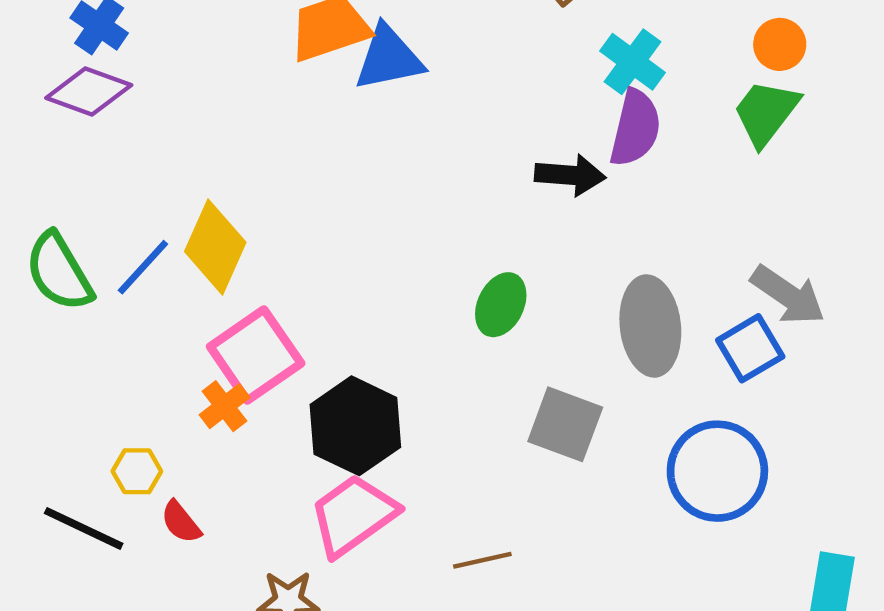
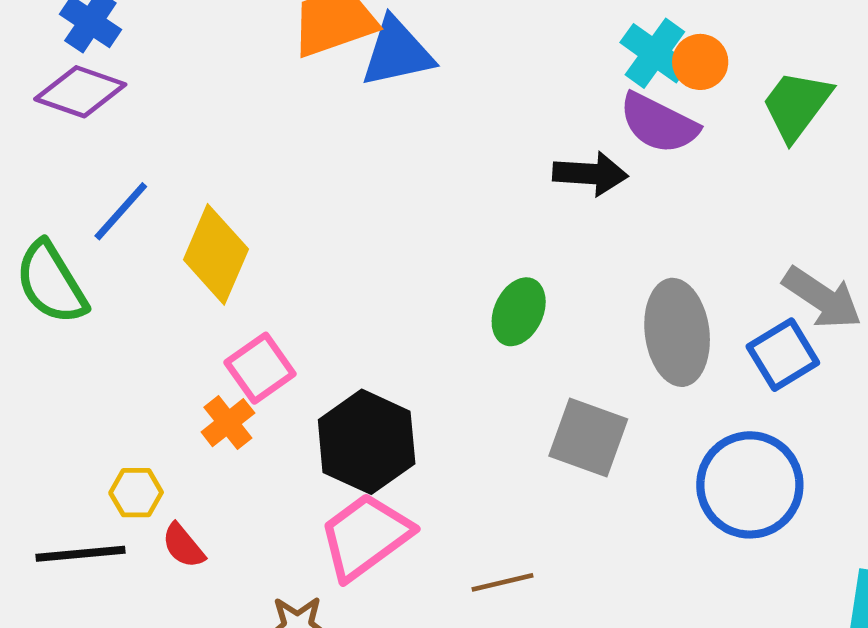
orange circle: (780, 44) -> (700, 62), moved
purple semicircle: (635, 128) -> (659, 123), turned 104
blue line: (143, 267) -> (121, 211), moved
pink square: (256, 355) -> (260, 368), size x0.7
black line: (84, 528) -> (80, 554), turned -30

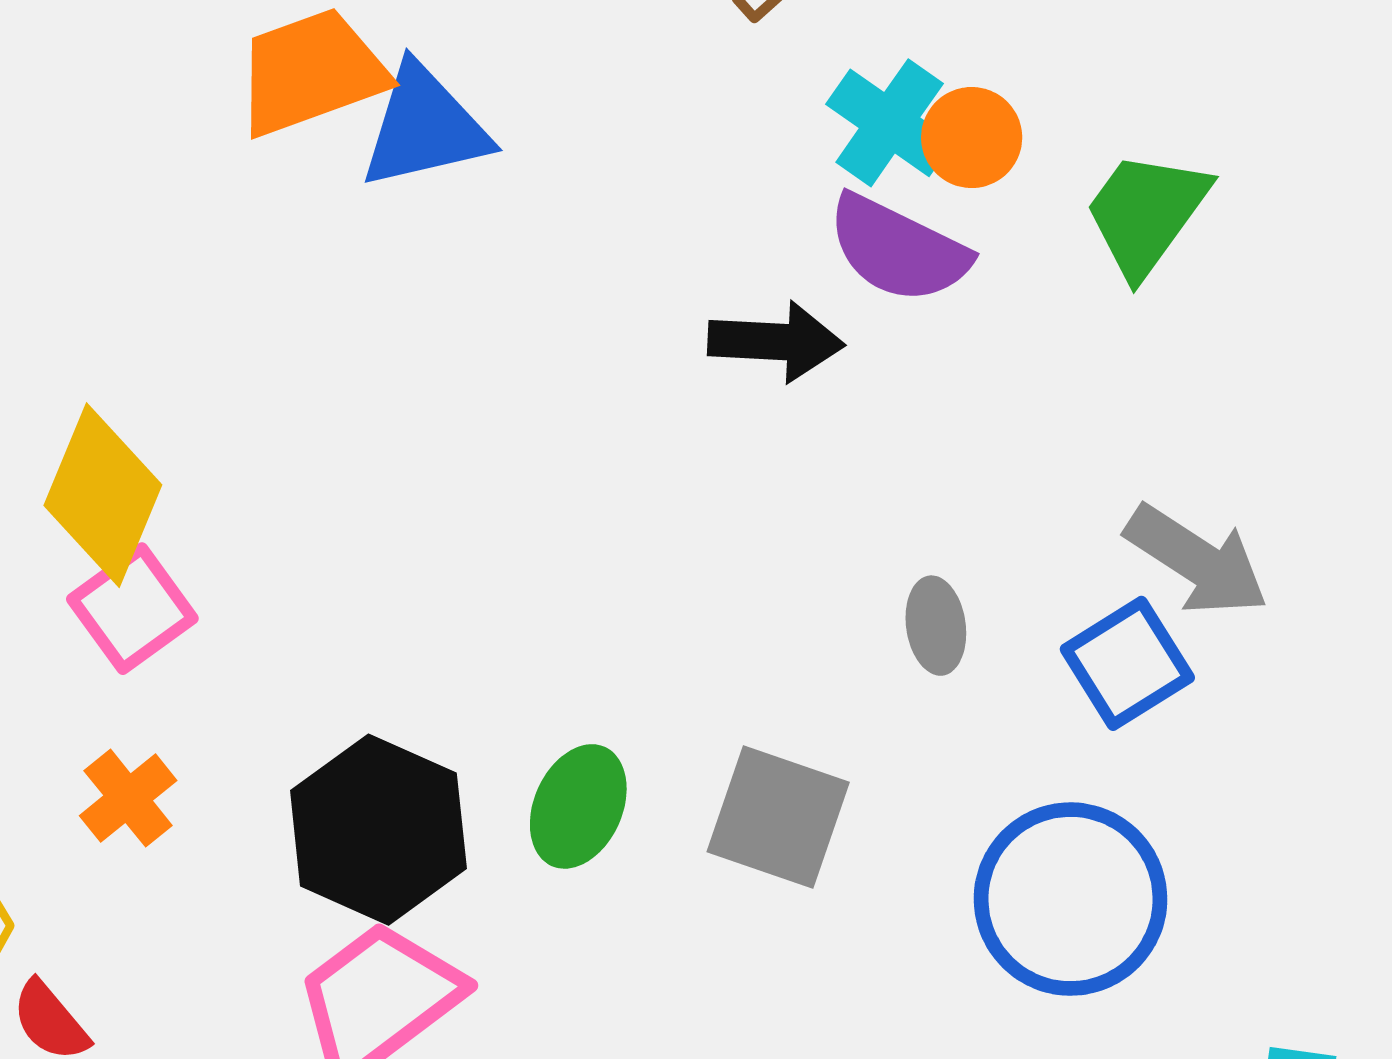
green ellipse: (519, 312) -> (578, 806), moved
gray ellipse: (677, 332) -> (936, 626), size x0.5
pink square: (260, 368) -> (132, 609), moved

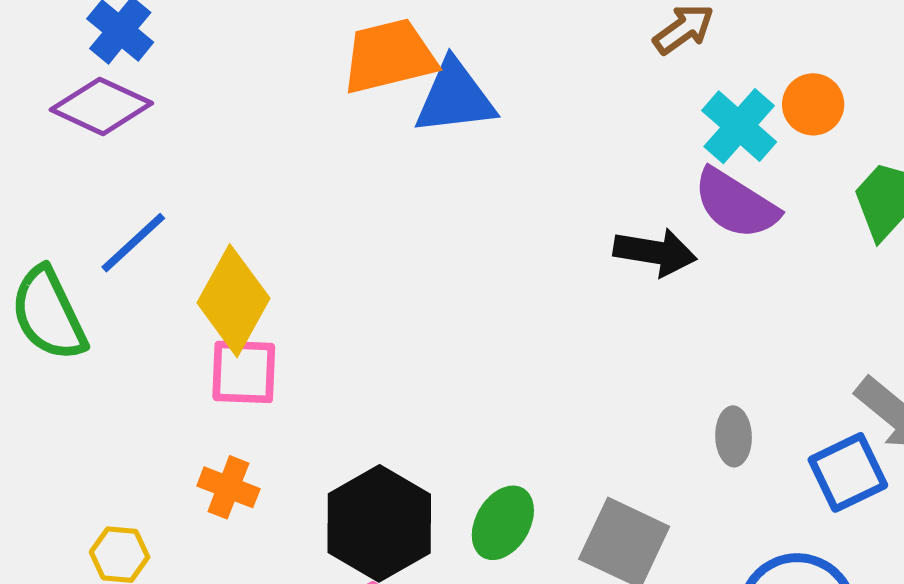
orange circle: (972, 138) -> (813, 104), moved
pink square: (132, 609) -> (244, 372), turned 32
orange cross: (128, 798) -> (228, 487), turned -36

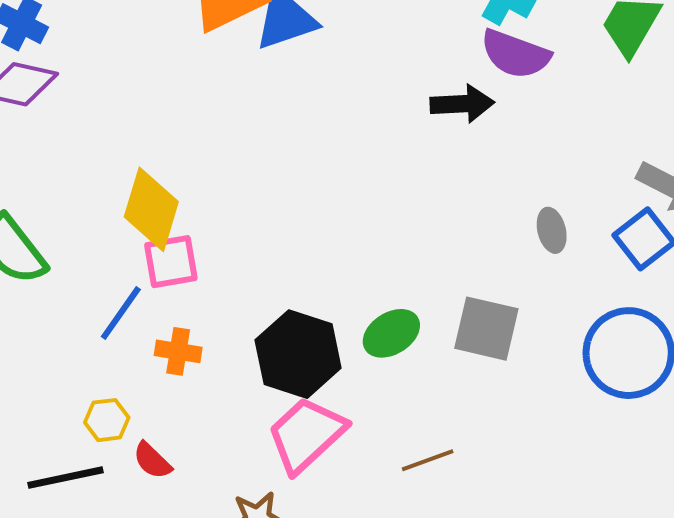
blue line: (133, 243) -> (121, 313), moved
green ellipse: (503, 523) -> (391, 333), turned 40

